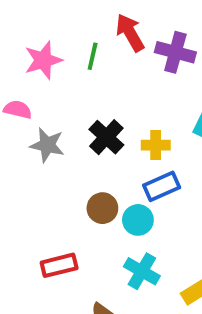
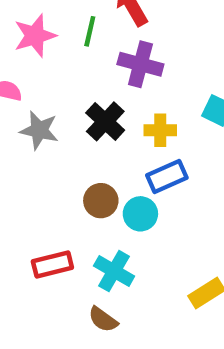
purple cross: (175, 52) -> (140, 64), moved
cyan cross: (142, 271) -> (114, 271), moved

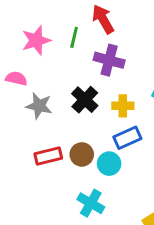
red rectangle: (52, 264) -> (48, 156), moved

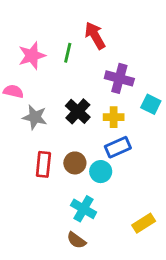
purple cross: (109, 60) -> (119, 78), moved
red rectangle: (48, 156) -> (43, 164), turned -70

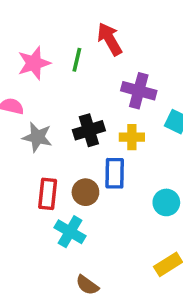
black cross: (78, 111) -> (89, 130), turned 30
blue rectangle: (118, 147) -> (115, 173), moved, turned -65
cyan circle: (101, 172) -> (166, 202), moved
cyan cross: (84, 209) -> (70, 232), moved

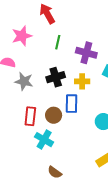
red arrow: (110, 39) -> (47, 14), moved
green line: (77, 60) -> (58, 42), moved

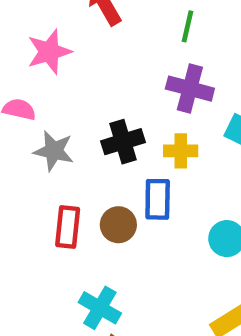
green line: (58, 42) -> (188, 26), moved
cyan cross: (44, 140) -> (100, 308), moved

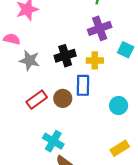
purple cross: (190, 89) -> (100, 28), turned -35
red rectangle: (68, 227) -> (37, 100), turned 48

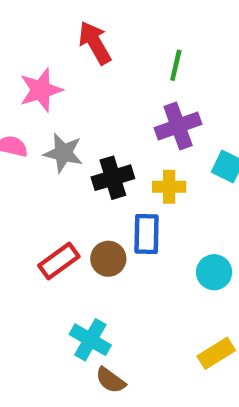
gray star: (30, 60) -> (63, 153), moved

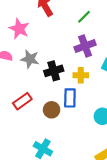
green line: (176, 65) -> (84, 17), turned 32
pink star: (41, 90) -> (19, 29), turned -30
red rectangle: (59, 261) -> (22, 101), moved

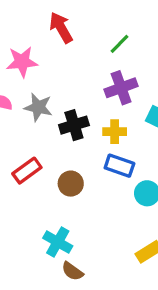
pink star: (19, 29) -> (22, 62), turned -30
blue rectangle: (70, 98) -> (119, 166), moved, turned -72

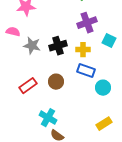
gray star: (38, 107) -> (32, 46), moved
red rectangle: (27, 171) -> (28, 86), moved

